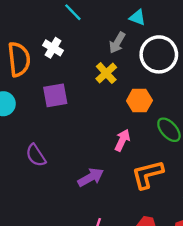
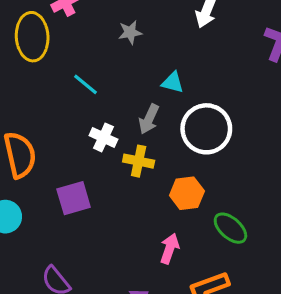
white cross: (53, 48) -> (103, 137), moved
yellow cross: (106, 73) -> (139, 161), turned -30

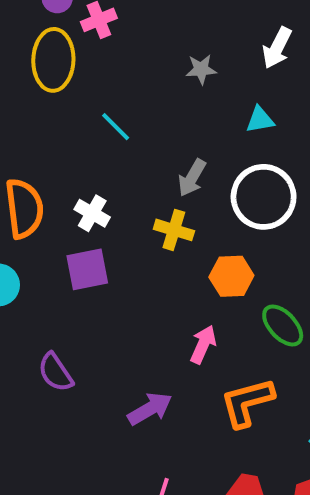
gray star: (130, 32) -> (201, 69), moved
cyan triangle: (173, 82) -> (260, 120), moved, turned -30
white cross: (103, 137) -> (92, 213), moved

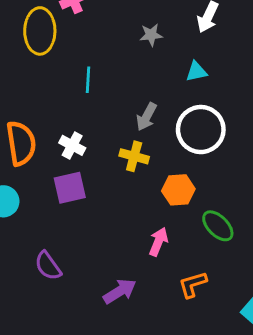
cyan line: (116, 127) -> (88, 80), turned 50
orange L-shape: (247, 402) -> (193, 284), size x0.7

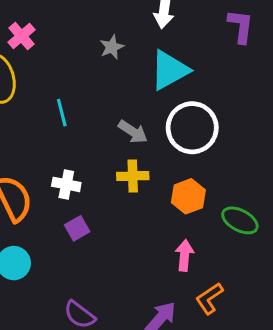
cyan triangle: (196, 72) -> (169, 70), size x1.8
gray arrow: (146, 117) -> (133, 132), turned -68
purple square: (70, 188) -> (77, 228), size x0.7
orange L-shape: (193, 284) -> (209, 298), moved

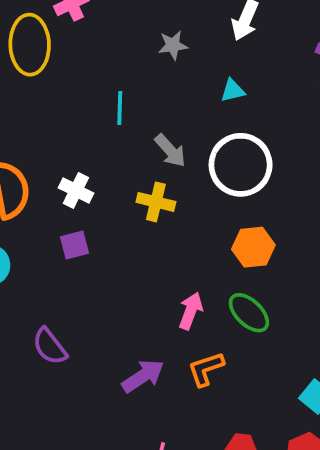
cyan triangle: (169, 70) -> (233, 91), size x0.5
cyan line: (62, 113) -> (120, 108), moved
orange hexagon: (188, 196) -> (253, 247), moved
green ellipse: (240, 220) -> (249, 313), moved

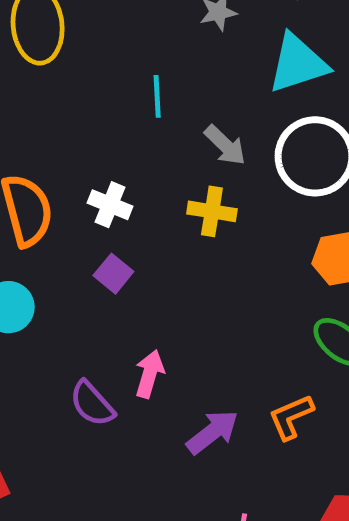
cyan triangle: (233, 91) -> (298, 64), size x2.0
purple square: (74, 245) -> (113, 274), turned -32
pink arrow: (191, 311) -> (149, 374), moved

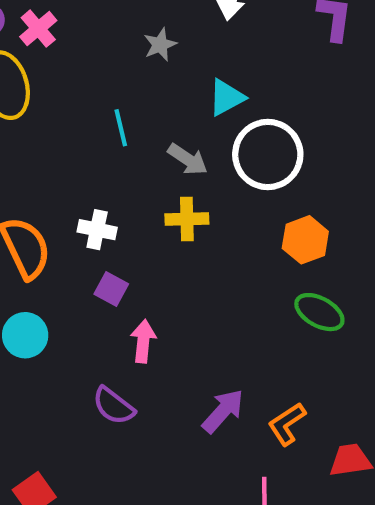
cyan triangle: (298, 64) -> (226, 97), moved, size x0.7
pink arrow: (149, 374) -> (143, 341), moved
orange L-shape: (291, 417) -> (287, 424), moved

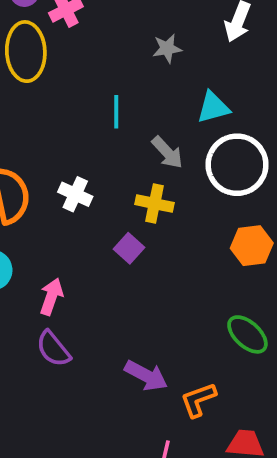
purple square: (111, 289) -> (129, 248), moved
green ellipse: (319, 312) -> (247, 334), moved
pink arrow: (143, 341) -> (51, 297), moved
purple arrow: (223, 411) -> (146, 376), turned 63

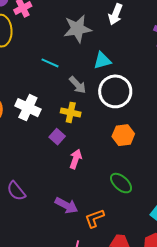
gray star: (167, 48) -> (77, 29), size x1.8
cyan line: (116, 112) -> (50, 63), turned -66
white cross: (75, 194) -> (28, 108), size x1.4
pink arrow: (51, 297) -> (76, 159), moved

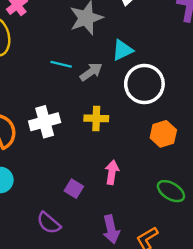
gray arrow: (78, 85) -> (91, 72), moved, turned -72
white cross: (28, 108) -> (45, 122), turned -30
purple square: (57, 137) -> (74, 189), moved
purple arrow: (66, 205) -> (111, 229), turned 60

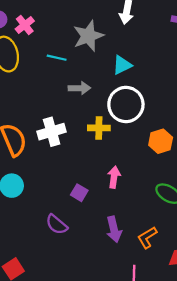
cyan line: (61, 64) -> (57, 58), moved
gray arrow: (91, 72) -> (79, 88), moved, turned 35
white circle: (144, 84) -> (126, 104), moved

